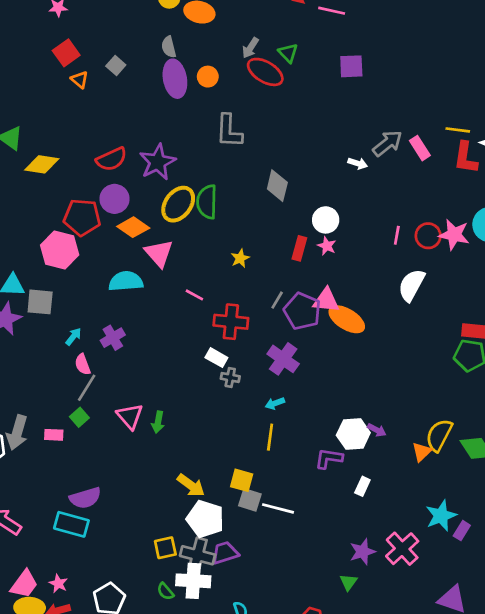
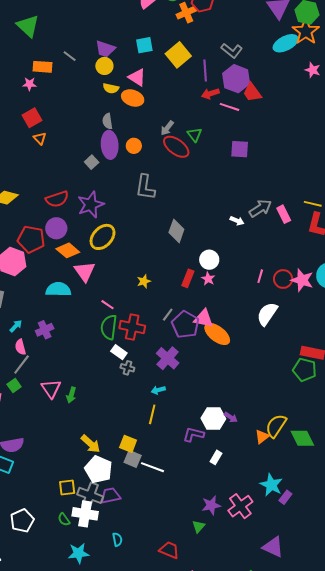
gray square: (116, 66) -> (92, 162), moved
green semicircle: (207, 202) -> (109, 327), moved
cyan star: (441, 516) -> (271, 485), turned -30

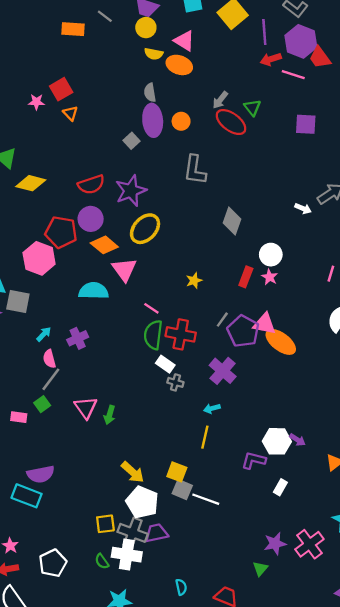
pink star: (30, 84) -> (36, 102), moved
cyan semicircle: (117, 539) -> (181, 587), moved

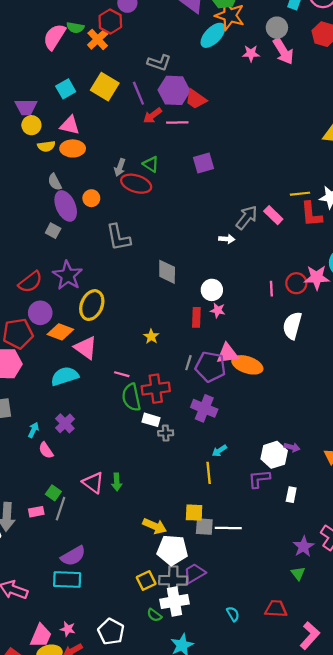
gray line: (51, 379) -> (60, 509), moved
cyan arrow: (212, 408) -> (219, 451), moved

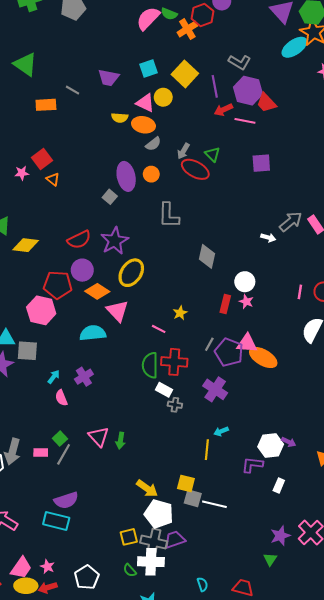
yellow circle: (31, 125) -> (163, 97), moved
gray semicircle: (55, 182) -> (153, 144), moved, turned -112
pink line: (122, 374) -> (159, 329), moved

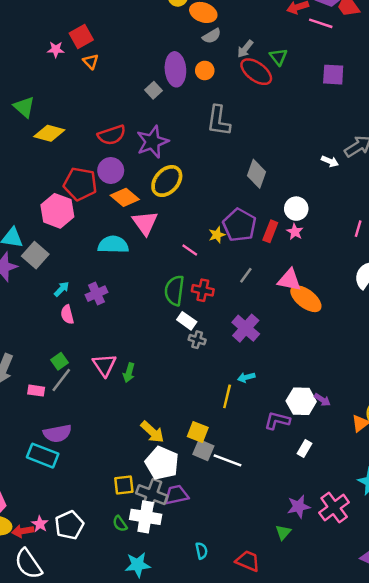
gray square: (27, 351) -> (35, 255), turned 30
purple pentagon: (229, 352) -> (239, 225), moved
red cross: (174, 362) -> (203, 290), size x0.7
pink rectangle: (41, 453) -> (36, 391), moved
pink star: (47, 567) -> (40, 524), moved

